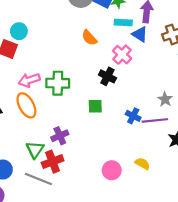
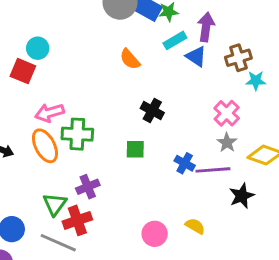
cyan rectangle: (123, 23) -> (175, 40), turned -35
pink cross: (122, 55) -> (227, 113), moved
green cross: (58, 83) -> (77, 134), moved

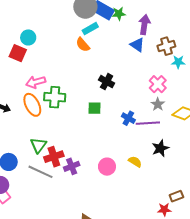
cyan rectangle: (175, 40) -> (90, 29), moved
orange semicircle: (130, 59) -> (83, 45), moved
purple cross: (88, 187) -> (72, 166), moved
black star: (242, 196) -> (160, 148), moved

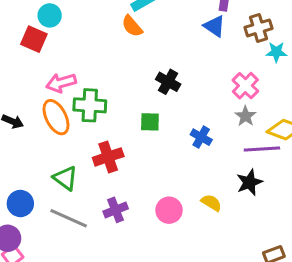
purple line: (148, 123) -> (262, 149), moved
green triangle: (38, 145) -> (65, 178), turned -30
red cross: (54, 157) -> (108, 157), moved

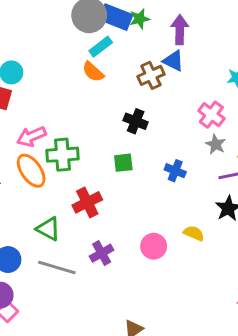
brown cross: (258, 28) -> (151, 75), moved

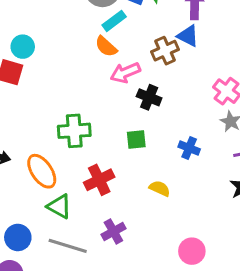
pink arrow: (31, 137) -> (125, 73), moved
orange ellipse: (31, 171) -> (42, 171), moved
yellow semicircle: (194, 233) -> (160, 188), moved
pink circle: (154, 246) -> (192, 251), moved

